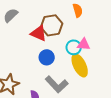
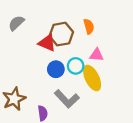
orange semicircle: (78, 10) -> (89, 26), moved
cyan circle: (74, 47) -> (76, 66), moved

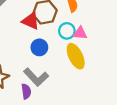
cyan circle: (76, 66) -> (67, 31), moved
gray L-shape: (67, 99) -> (36, 77), moved

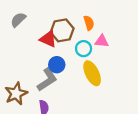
pink triangle: (80, 33) -> (102, 41), moved
gray L-shape: (36, 77) -> (47, 80), moved, turned -80

